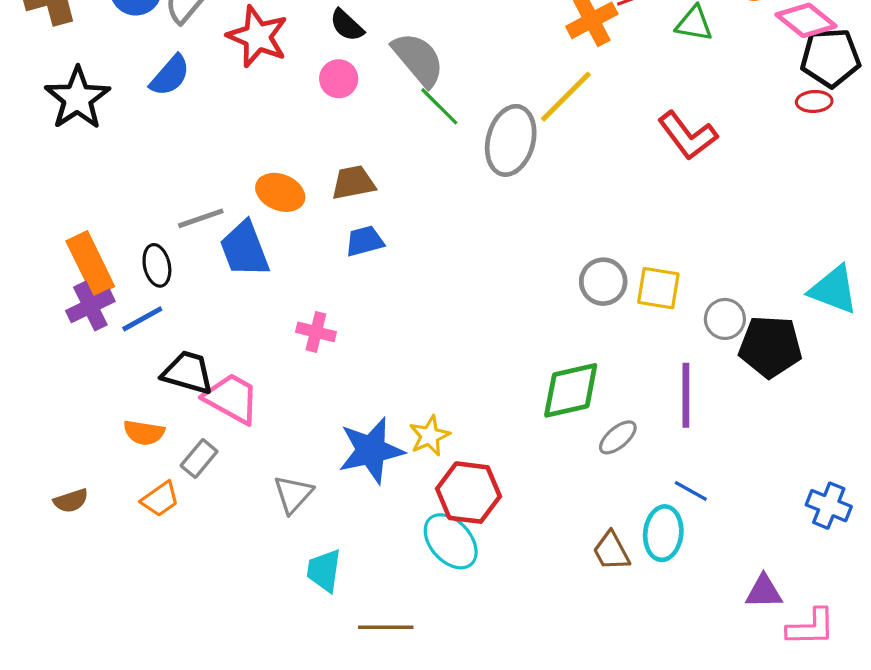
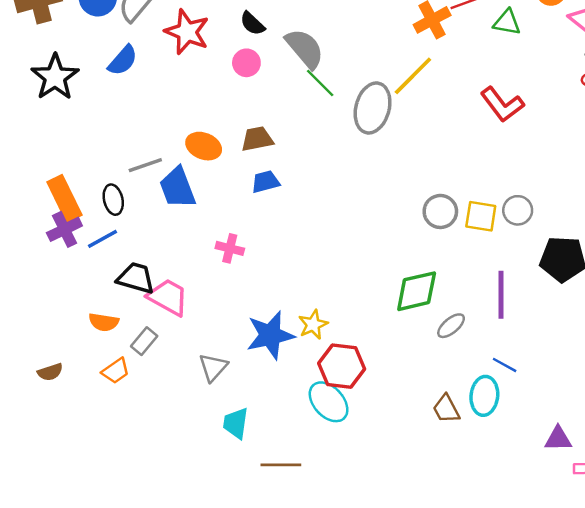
gray circle: (725, 319) -> (518, 210), moved

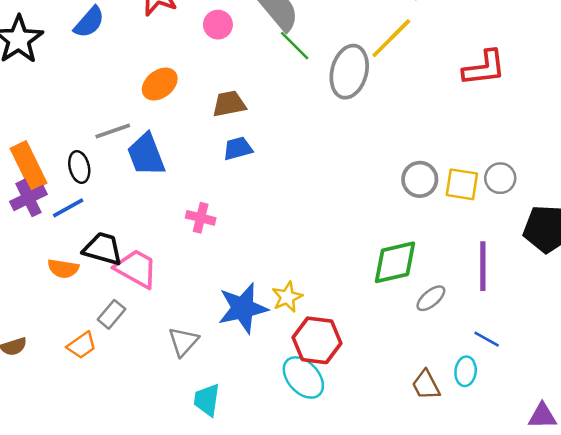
red L-shape: (502, 104) -> (484, 68), turned -60
orange ellipse: (204, 146) -> (160, 84), moved, turned -60
orange semicircle: (104, 322) -> (63, 269), moved
cyan ellipse: (484, 396) -> (466, 371), size x0.7

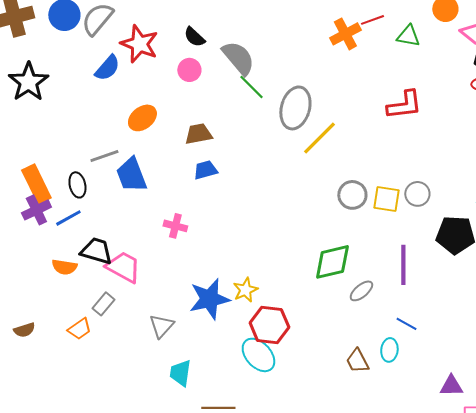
blue semicircle: (89, 22) -> (107, 68), moved
yellow line: (391, 38) -> (319, 138), moved

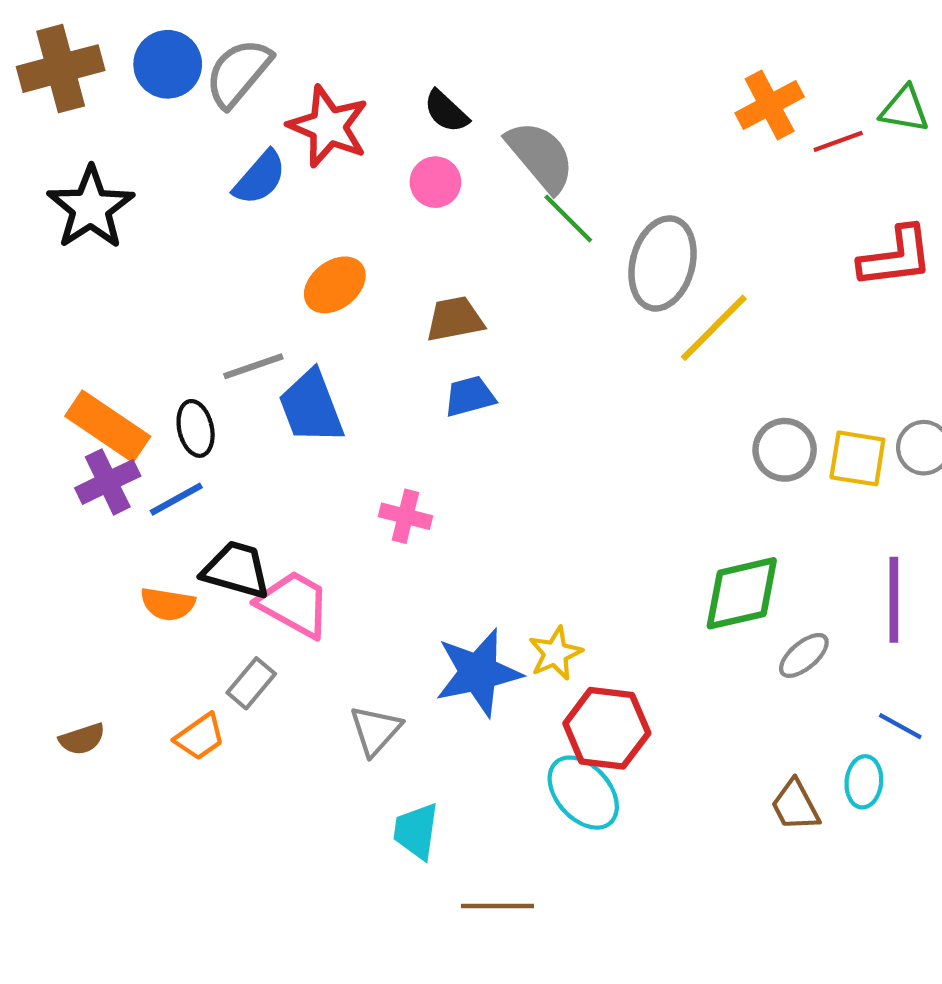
red line: (372, 20) -> (838, 141), moved
orange rectangle: (36, 184) -> (108, 426), turned -30

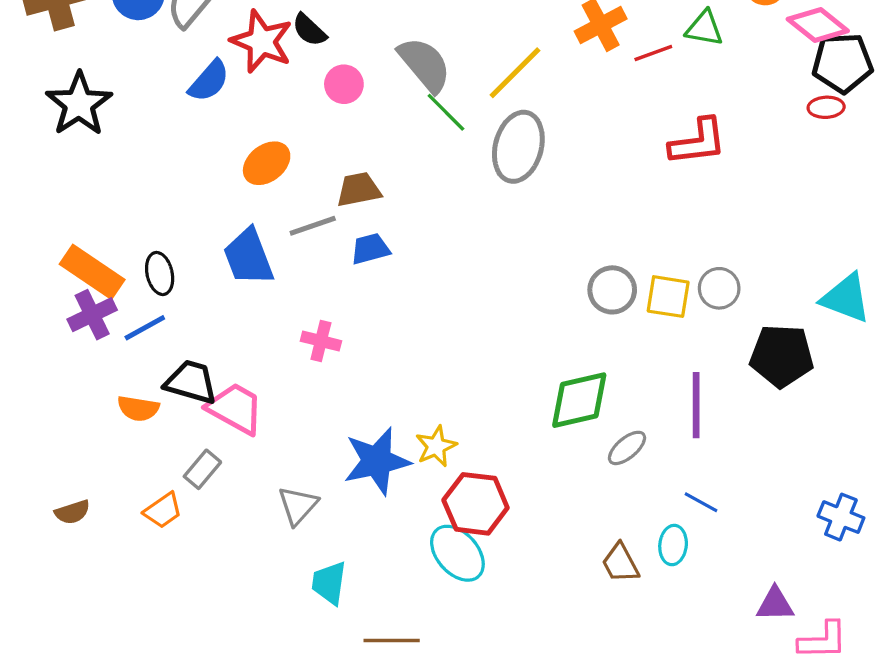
black semicircle: (446, 111) -> (309, 30), moved
yellow line: (714, 328) -> (515, 73), moved
gray line: (253, 366) -> (313, 226), moved

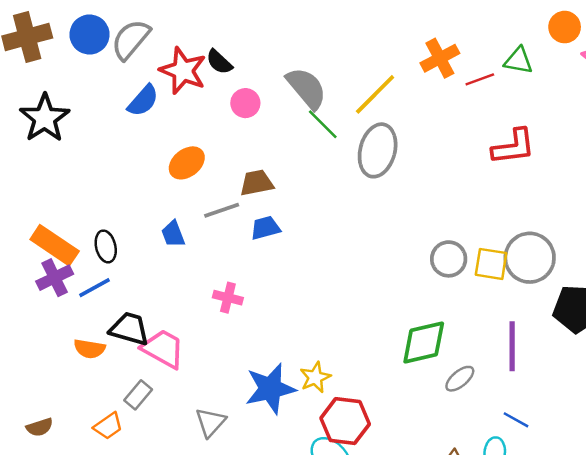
blue trapezoid: (248, 257) -> (173, 234), size x0.6
gray circle: (719, 288) -> (530, 258), size x1.6

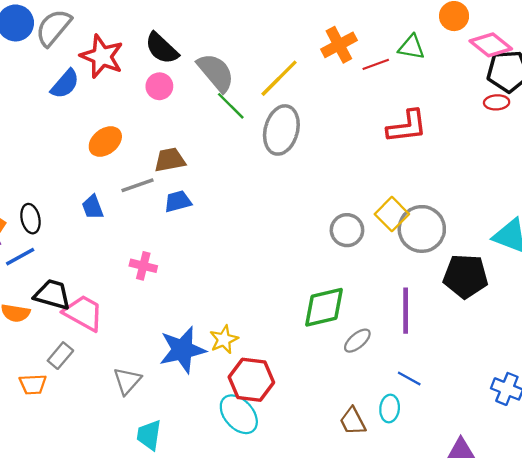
black semicircle: (219, 62) -> (162, 48), moved, size x1.4
yellow square: (491, 264) -> (392, 214), moved, turned 36
orange trapezoid: (108, 426) -> (33, 384), turned 32

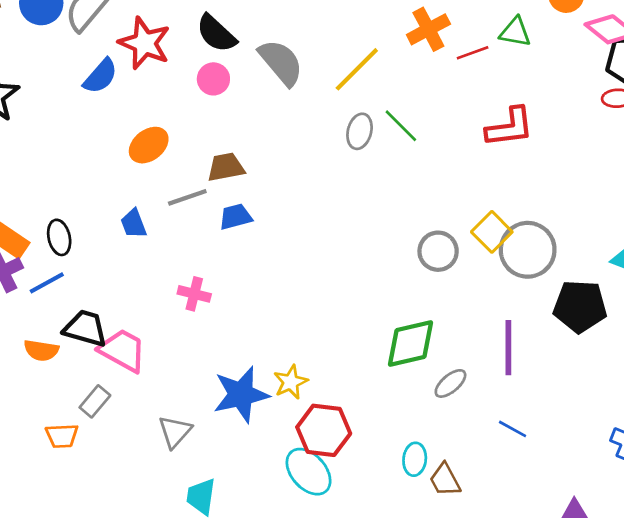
green line: (231, 106) -> (401, 126), moved
gray ellipse: (281, 130) -> (360, 131), size x0.6
cyan ellipse: (390, 409) -> (415, 459), moved

